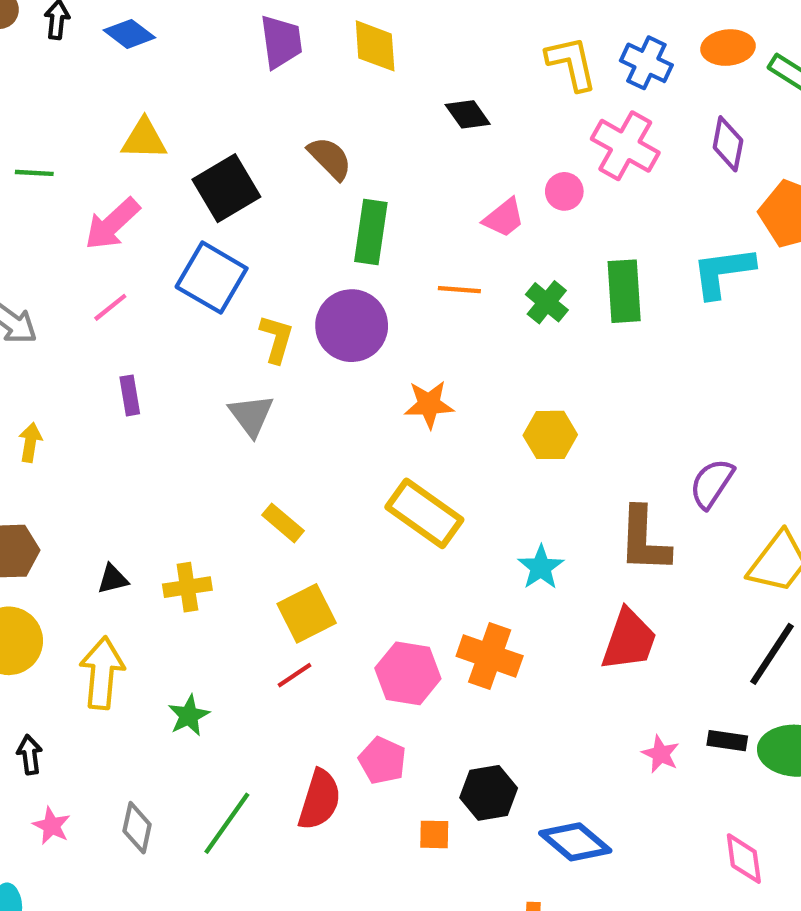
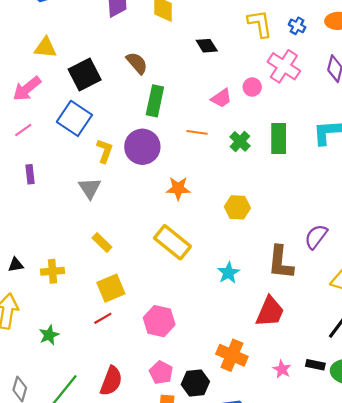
blue cross: (646, 63) -> (297, 26), size x0.7
orange cross: (490, 656) -> (232, 355), moved
pink pentagon: (382, 761) -> (161, 373), moved

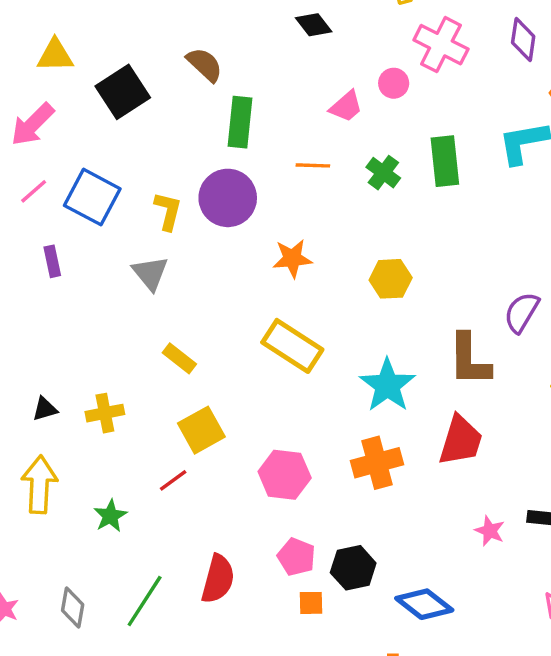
blue square: (74, 118) -> (92, 197), moved
cyan star: (228, 273) -> (387, 385), size x1.5
red line: (103, 318) -> (173, 480), moved
orange cross: (232, 355) -> (377, 463), moved, turned -32

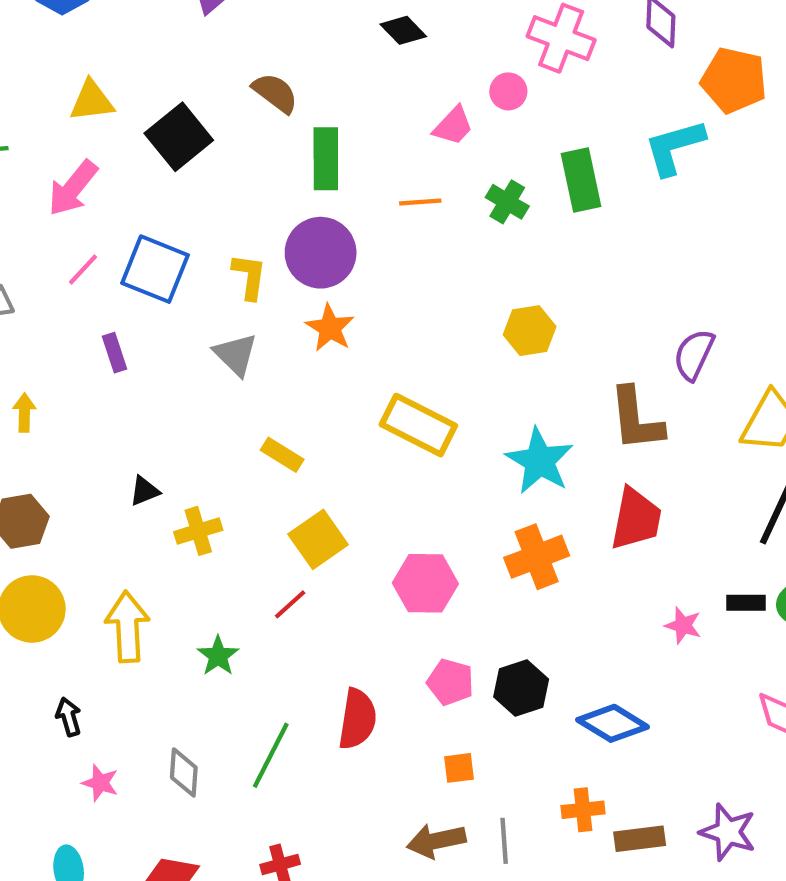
orange star: (292, 258) -> (330, 328), moved, turned -30
black triangle: (45, 409) -> (144, 491), moved
orange square: (311, 603) -> (459, 768), moved

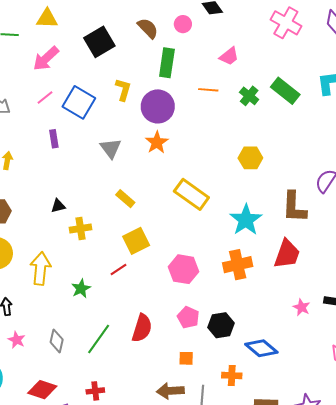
pink circle: (508, 91) -> (183, 24), moved
yellow triangle: (92, 101) -> (47, 19), moved
green rectangle: (581, 180) -> (285, 91), turned -48
yellow L-shape: (249, 276) -> (123, 90), moved
orange cross: (583, 810) -> (232, 375), moved

